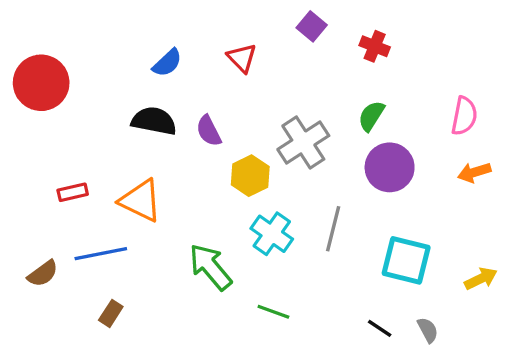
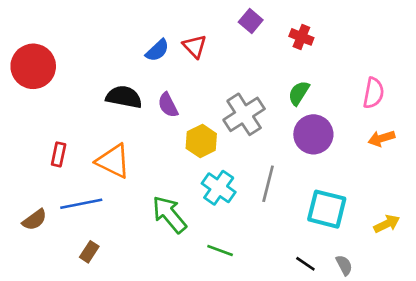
blue semicircle: (167, 63) -> (157, 50), moved
red rectangle: (73, 192) -> (59, 154), turned -65

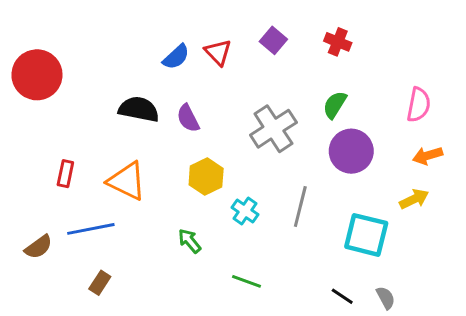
purple square: (251, 21) -> (273, 40), moved
yellow hexagon: (201, 141) -> (206, 177), moved
cyan cross: (219, 188) -> (245, 211), size x0.7
green arrow: (169, 214) -> (190, 241), size x0.6
yellow arrow: (387, 224) -> (414, 199), moved

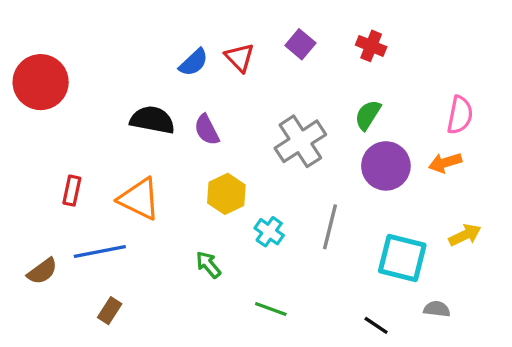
orange arrow: (428, 156) -> (445, 163), moved
yellow arrow: (414, 199) -> (465, 235), moved
gray semicircle: (386, 298) -> (437, 309), moved, turned -55

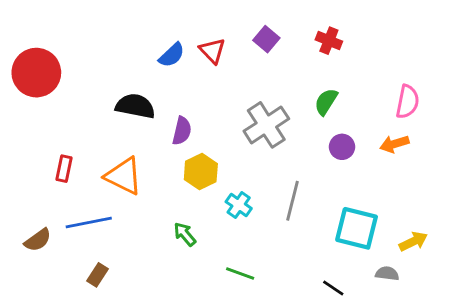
purple semicircle: (207, 130) -> (182, 131), moved, turned -140
purple circle: (386, 166) -> (342, 147), size x0.6
yellow arrow: (465, 235) -> (413, 241), moved

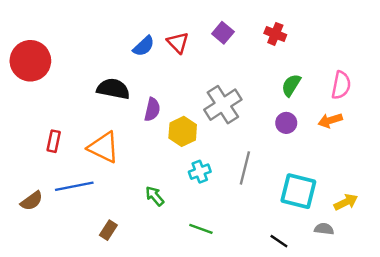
green semicircle: (326, 102) -> (291, 85), moved
yellow hexagon: (201, 172) -> (183, 131), moved
cyan cross: (239, 205) -> (200, 172), turned 35
brown rectangle: (97, 275) -> (108, 230), moved

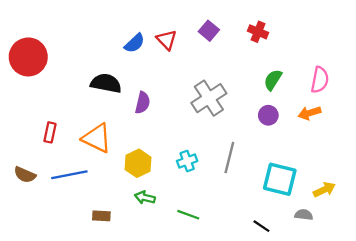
yellow hexagon: (183, 131) -> (138, 163), moved
green arrow: (155, 196) -> (145, 198), moved, turned -36
brown semicircle: (32, 201) -> (25, 175), moved, turned 60
brown rectangle: (108, 230) -> (101, 216), turned 60

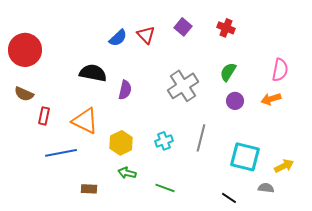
green semicircle: (273, 80) -> (228, 72), moved
brown semicircle: (25, 175) -> (24, 94), moved

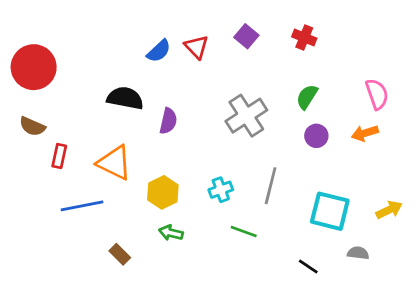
pink semicircle: (280, 70) -> (377, 94), turned -30
yellow arrow: (284, 166) -> (389, 210), moved
green line: (165, 188) -> (244, 231), moved
brown rectangle: (89, 189) -> (120, 254), turned 42

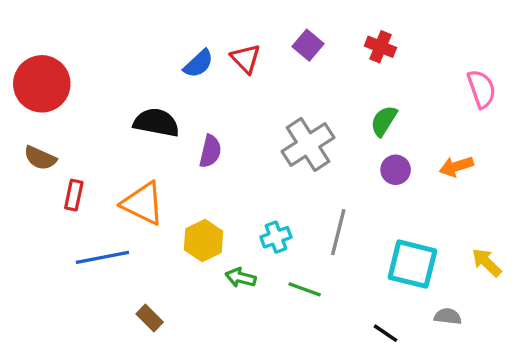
pink semicircle: (377, 94) -> (482, 89), moved
yellow arrow: (389, 210) -> (487, 262), turned -110
green arrow: (171, 233) -> (241, 278), moved

